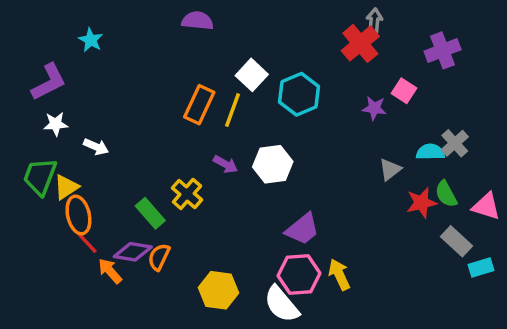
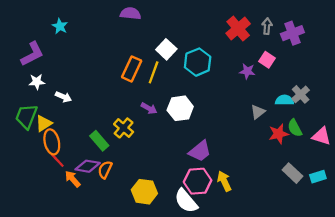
gray arrow: (374, 21) -> (267, 26), moved
gray rectangle: (457, 241) -> (292, 173), moved

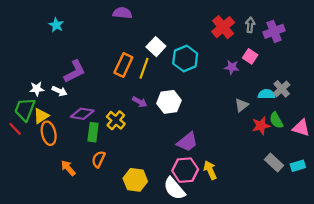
purple L-shape: (32, 54) -> (75, 72), moved
white star: (37, 82) -> (37, 89), moved
green rectangle: (99, 141) -> (93, 132), turned 48
red line: (58, 160) -> (15, 129), moved
purple diamond: (88, 166) -> (82, 114), moved

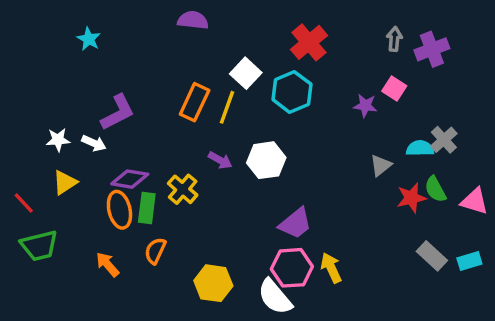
red cross: (223, 27) -> (309, 42), moved
green trapezoid: (25, 109) -> (39, 246), moved, turned -125
orange ellipse: (49, 133) -> (119, 210), moved

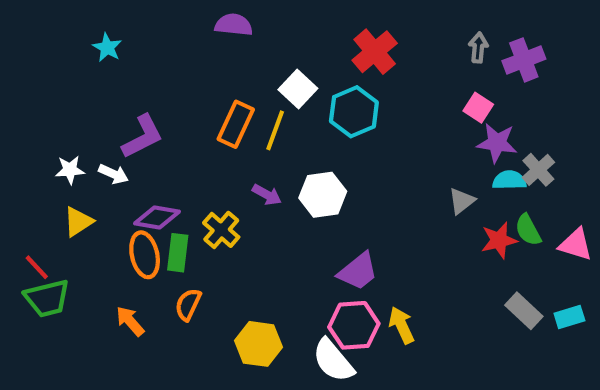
purple star: (365, 106) -> (497, 143), moved, size x1.4
red line: (24, 203) -> (37, 267), moved

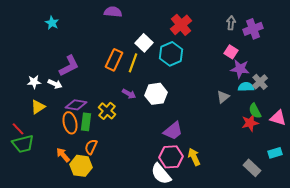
red star: (499, 240) -> (250, 123), moved
gray rectangle: (524, 311) -> (252, 168), moved
yellow hexagon: (259, 344) -> (81, 166), moved

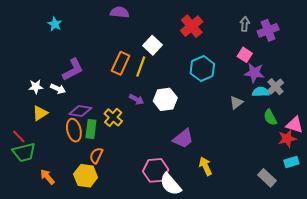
cyan hexagon: (171, 54) -> (202, 69), moved
red star: (250, 123) -> (287, 139), moved
orange arrow: (63, 155) -> (47, 177), moved
pink hexagon: (171, 157) -> (156, 170), moved

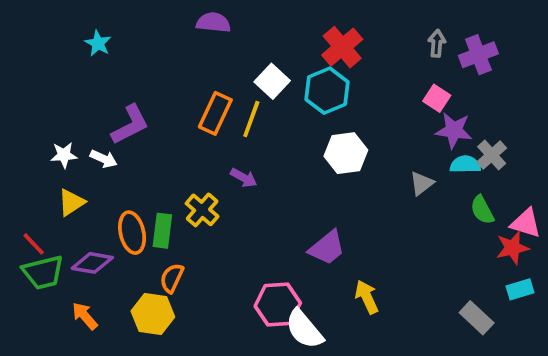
cyan hexagon: (202, 69) -> (327, 91), moved
white hexagon: (165, 99) -> (346, 153), moved
purple diamond: (80, 111) -> (92, 263), moved

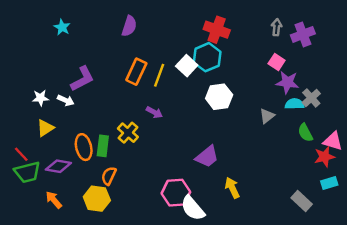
purple semicircle: (213, 23) -> (129, 26), moved, turned 102
red cross: (342, 47) -> (217, 30), turned -30
white square: (272, 81) -> (187, 66), moved

